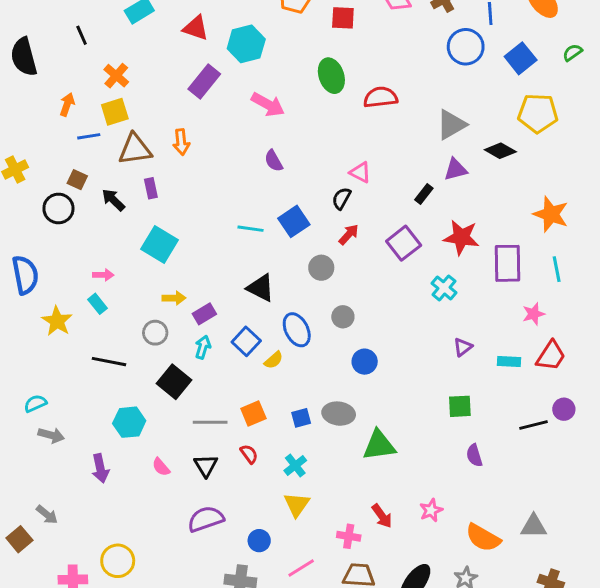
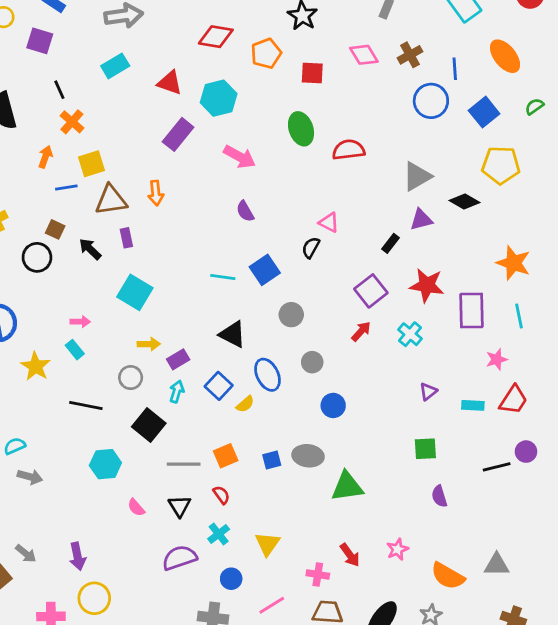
orange cross: (116, 76) -> (72, 122), moved
red arrow: (349, 234) -> (361, 331), moved
cyan cross: (295, 466) -> (219, 534), moved
purple arrow: (100, 468) -> (77, 556), moved

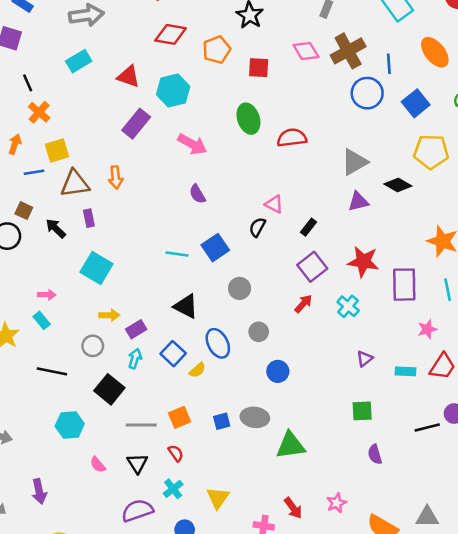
brown cross: (410, 55) -> (348, 51), size x1.5
black rectangle: (390, 243) -> (308, 227), moved
purple arrow: (77, 556) -> (39, 491), moved

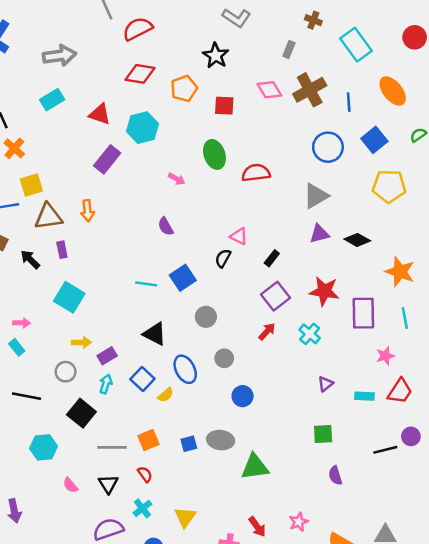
blue circle: (367, 93) -> (328, 147), moved
pink arrow: (192, 144) -> (177, 179), moved, size x0.6
black diamond: (398, 185) -> (357, 240), moved

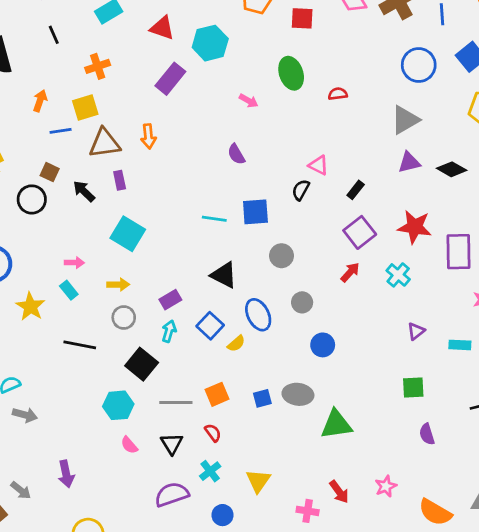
orange cross: (14, 148) -> (98, 66), moved, turned 30
red semicircle: (256, 173) -> (338, 94), size x0.6
blue square: (183, 278) -> (255, 212), turned 30
yellow arrow: (81, 342) -> (118, 285), moved
cyan hexagon: (44, 447) -> (118, 405), moved

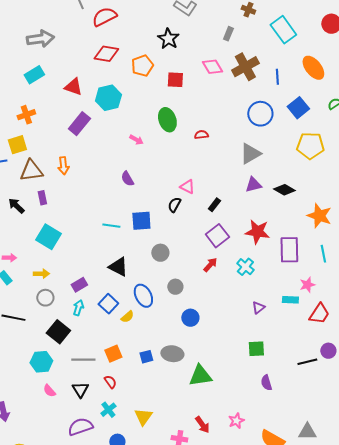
cyan rectangle: (460, 345) -> (290, 300), moved

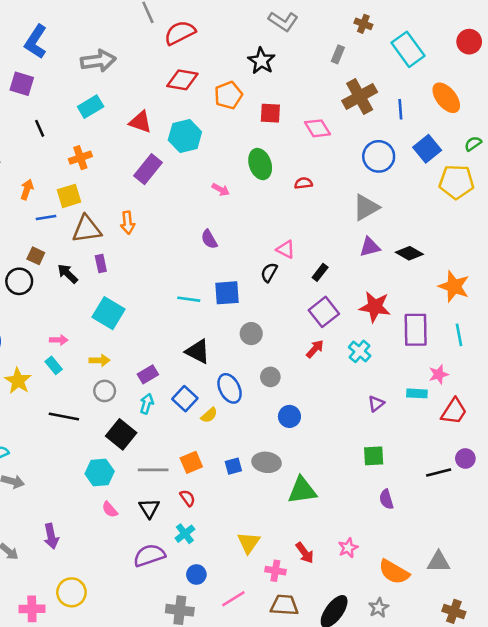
pink diamond: (212, 67) -> (317, 128), moved
yellow pentagon: (310, 146) -> (456, 182), moved
yellow triangle: (143, 417) -> (249, 543), moved

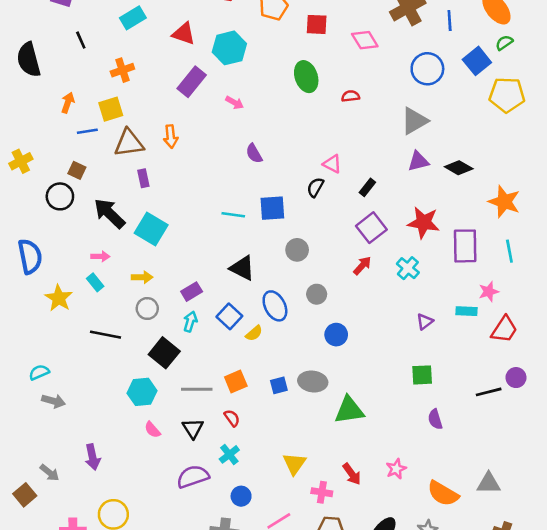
green semicircle: (473, 144) -> (504, 43), moved
pink arrow: (221, 190) -> (235, 103), moved
black arrow: (68, 274) -> (109, 213), moved, size x1.5

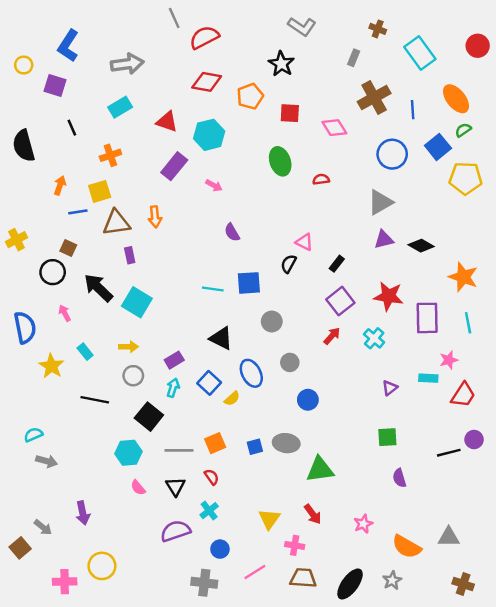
pink arrow: (100, 256) -> (65, 313), moved, turned -119
red arrow: (352, 474) -> (313, 514), moved

